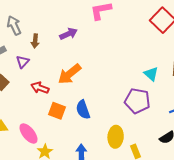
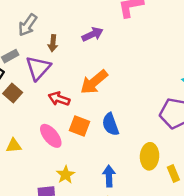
gray arrow: (14, 25) -> (28, 25), turned -120
purple triangle: (23, 62) -> (38, 68), size x1.6
pink ellipse: (29, 134) -> (51, 136), moved

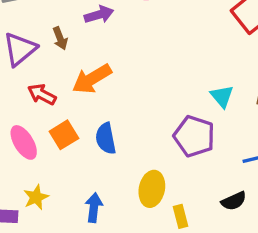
brown arrow: (53, 43) -> (60, 38), moved, turned -35
orange square: (79, 126) -> (64, 135), turned 30

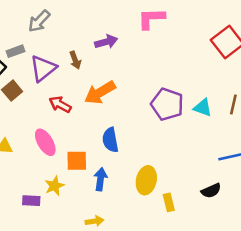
cyan triangle: (222, 96) -> (203, 108), turned -30
orange square: (64, 135) -> (77, 161), moved, turned 30
purple pentagon: (194, 136) -> (167, 104), moved
blue arrow: (94, 208) -> (100, 179), moved

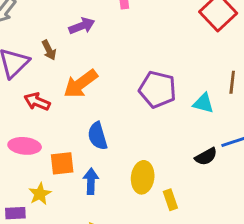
cyan triangle: (203, 108) -> (203, 103), moved
pink ellipse: (45, 142) -> (25, 146), turned -48
black semicircle: (211, 191) -> (206, 157), moved

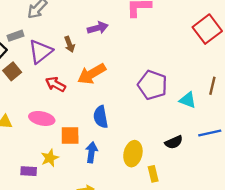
black semicircle: (206, 157) -> (174, 142), moved

